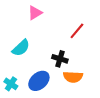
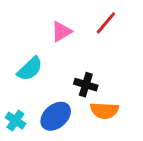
pink triangle: (35, 13) -> (61, 32), moved
red line: (77, 31) -> (106, 23), moved

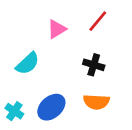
black cross: (86, 85) -> (94, 65), moved

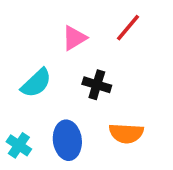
black cross: (94, 65) -> (97, 85), moved
blue ellipse: (51, 107) -> (67, 140), turned -56

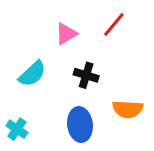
orange semicircle: (126, 133) -> (128, 109), moved
blue ellipse: (67, 140) -> (80, 125), moved

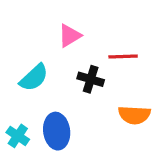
red line: (114, 25) -> (123, 57), moved, turned 48
blue ellipse: (80, 125) -> (57, 131), moved

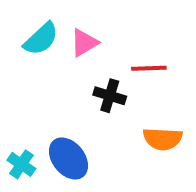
cyan semicircle: (34, 78) -> (41, 39), moved
blue ellipse: (57, 131) -> (68, 158), turned -32

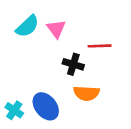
pink triangle: (84, 43) -> (56, 29), turned -36
orange semicircle: (163, 139) -> (86, 93), moved

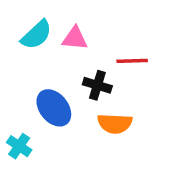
pink triangle: (56, 29) -> (75, 38), turned -48
blue ellipse: (46, 106) -> (54, 108), moved

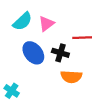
pink triangle: (75, 38) -> (46, 24), turned -42
blue ellipse: (54, 108) -> (33, 53), moved

